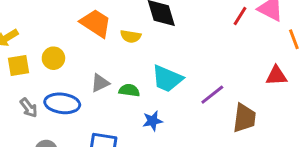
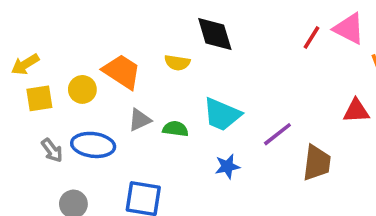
orange trapezoid: (96, 23) -> (122, 72), moved
blue star: (153, 121) -> (227, 166), moved

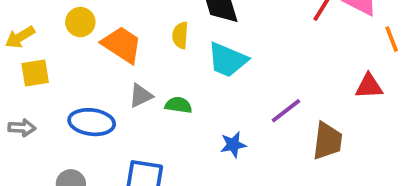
yellow semicircle: (177, 63) -> (180, 35), turned 85
yellow circle: (82, 89) -> (80, 22), moved
cyan trapezoid: (222, 115) -> (227, 60), moved
gray arrow: (52, 150) -> (22, 128), moved, turned -50

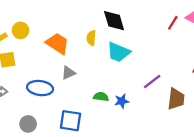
yellow circle: (80, 22) -> (20, 30), moved
green semicircle: (178, 105) -> (101, 97), moved

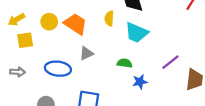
yellow circle: (20, 30) -> (49, 22), moved
green semicircle: (101, 97) -> (125, 63), moved

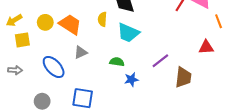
blue ellipse: (58, 69) -> (54, 67), turned 40

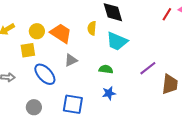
yellow square: (22, 40) -> (28, 50), moved
blue star: (131, 79) -> (109, 93), moved

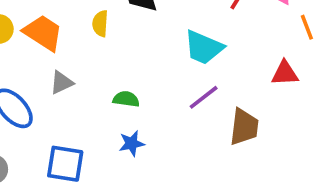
cyan trapezoid: (117, 41) -> (204, 47), moved

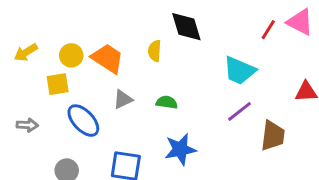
green semicircle: (126, 99) -> (167, 102), moved
blue star: (132, 143) -> (180, 149), size x1.5

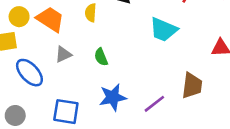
green semicircle: (167, 102) -> (101, 57), turned -120
purple line: (239, 111) -> (154, 104), moved

